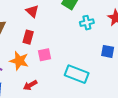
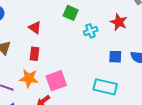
pink square: (44, 55) -> (56, 81), moved, size x1.5
cyan rectangle: (77, 74) -> (105, 87), moved

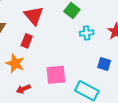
red triangle: (35, 27) -> (34, 16), size x1.5
pink square: (56, 81) -> (56, 75), moved

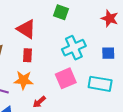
cyan cross: (87, 33) -> (74, 48), moved, size x1.6

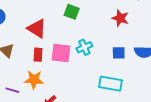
cyan cross: (74, 48) -> (84, 47), size x0.7
pink square: (66, 78) -> (61, 53), moved, turned 30

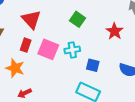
green square: (72, 12) -> (78, 19), moved
blue square: (119, 53) -> (93, 65), moved

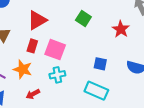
red triangle: (31, 19) -> (37, 20), turned 45
cyan cross: (72, 50) -> (57, 75), moved

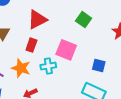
pink square: (55, 50) -> (66, 50), moved
cyan cross: (57, 75) -> (48, 66), moved

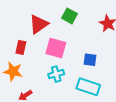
red triangle: (37, 20) -> (39, 24), moved
cyan cross: (48, 66) -> (56, 74), moved

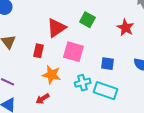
orange star: (13, 71) -> (52, 75), moved
cyan cross: (56, 74) -> (83, 83), moved

